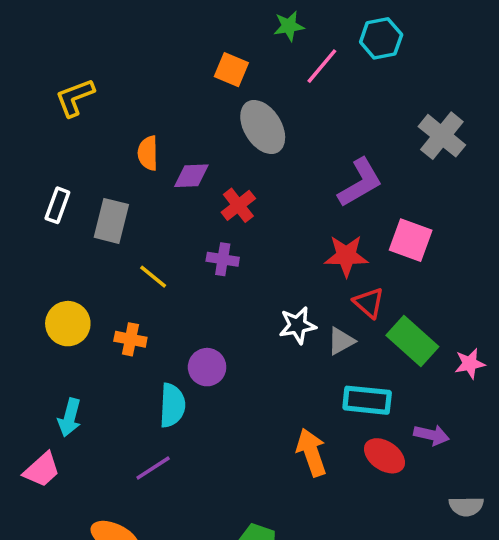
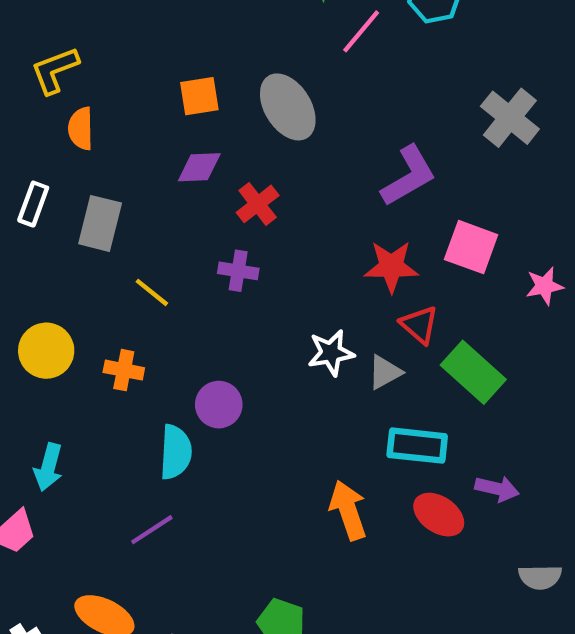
orange square: (231, 70) -> (199, 96), moved, turned -32
orange semicircle: (148, 153) -> (81, 128), moved
pink star: (470, 364) -> (544, 286), moved

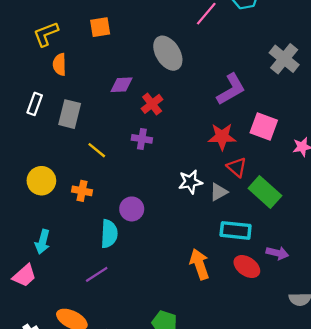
orange square: (199, 96) -> (100, 27), moved

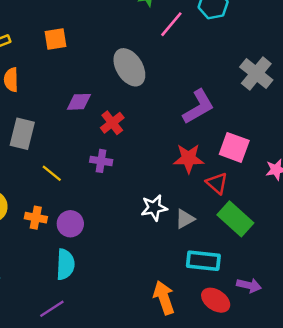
red triangle: (237, 167) -> (217, 183), moved
purple circle: (132, 209) -> (70, 224), moved

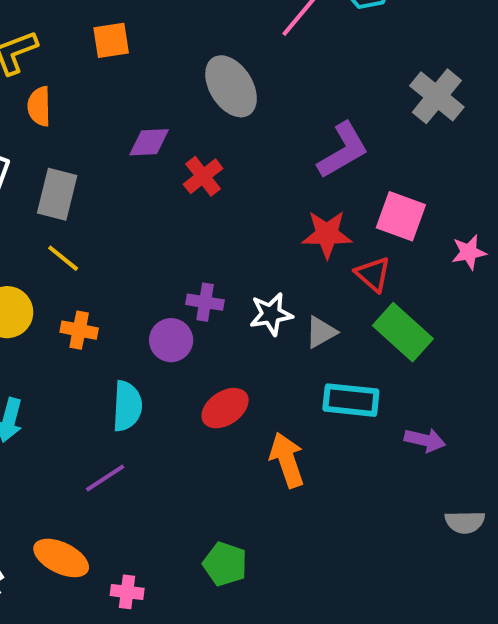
purple cross: (101, 161) -> (205, 302), moved
yellow line: (52, 173) -> (63, 258), moved
purple circle: (70, 224) -> (171, 340), moved
red ellipse: (216, 300) -> (225, 408), moved, turned -68

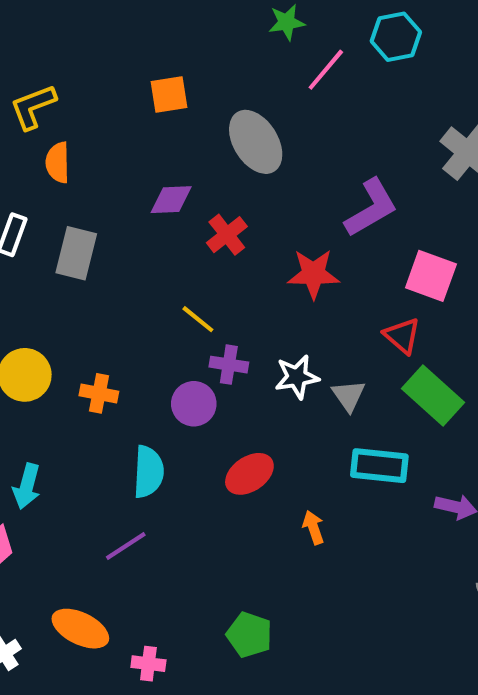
orange square: (111, 40) -> (169, 94), moved
red star: (327, 234) -> (313, 274), moved
yellow line: (63, 258) -> (198, 319), moved
gray triangle: (321, 332) -> (348, 396), turned -36
orange arrow: (287, 460) -> (313, 527), size x0.6

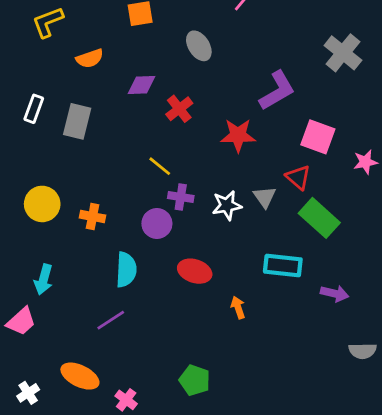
gray ellipse: (256, 142) -> (199, 46), size x0.7
orange semicircle: (58, 162) -> (90, 58), moved, turned -108
gray triangle: (348, 396) -> (265, 197), moved
red ellipse: (249, 474) -> (195, 271), turned 52
pink cross: (148, 664) -> (126, 400), turned 30

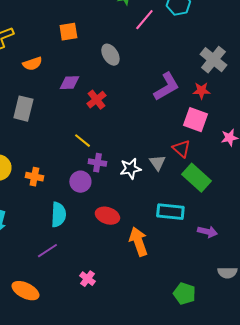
red star: (238, 135) -> (201, 91), moved, size x0.7
orange arrow: (238, 307) -> (138, 242), size x1.8
green pentagon: (195, 380) -> (184, 294), moved
pink cross: (126, 400) -> (87, 279), moved

